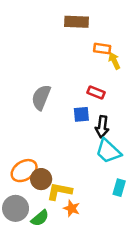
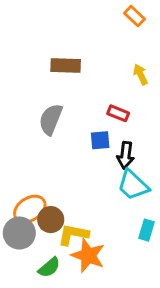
brown rectangle: (77, 22) -> (66, 65), moved
orange rectangle: (102, 49) -> (135, 16), moved, turned 35
gray circle: (16, 208) -> (19, 233), moved
orange star: (72, 208) -> (88, 255), size x1.6

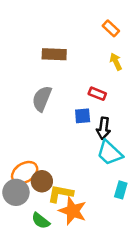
orange rectangle: (135, 16) -> (111, 28), moved
green semicircle: (49, 267) -> (41, 221), turned 78

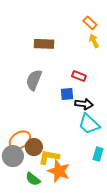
yellow arrow: (116, 62) -> (94, 41), moved
black arrow: (104, 128) -> (84, 104), turned -90

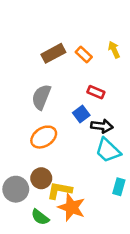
orange rectangle: (90, 23) -> (84, 55), moved
brown rectangle: (44, 44) -> (53, 53), turned -30
blue square: (67, 94) -> (81, 114), turned -32
orange ellipse: (20, 140) -> (44, 137), moved

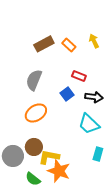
black arrow: (102, 126) -> (94, 97), moved

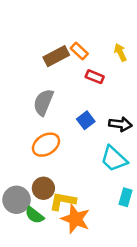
orange rectangle: (69, 45) -> (79, 51), moved
red rectangle: (79, 76) -> (95, 77), moved
green semicircle: (33, 179) -> (34, 215), moved

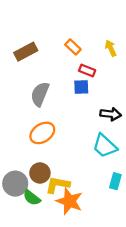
brown rectangle: (56, 56) -> (26, 52), moved
blue square: (86, 120) -> (81, 87), moved, turned 35

